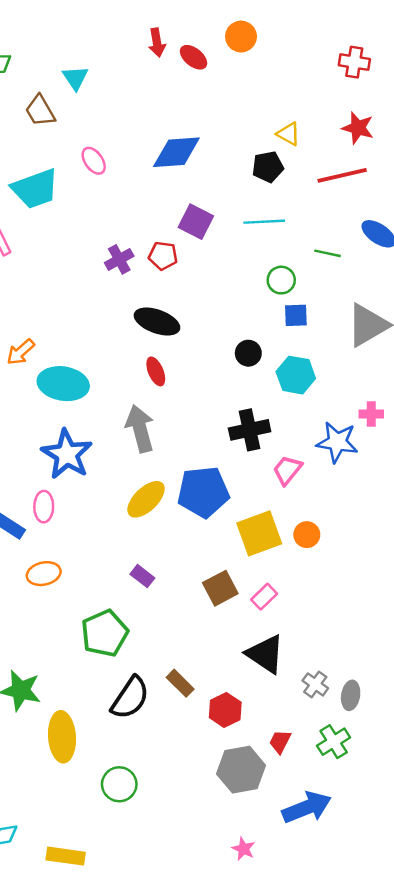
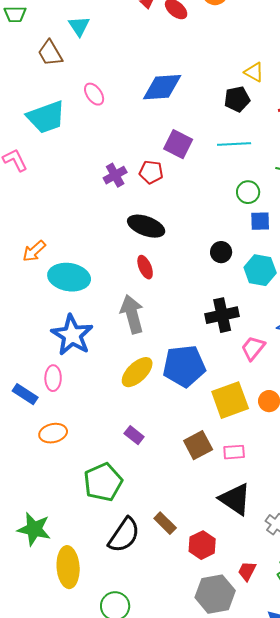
pink rectangle: (264, 597) -> (234, 452), turned 40

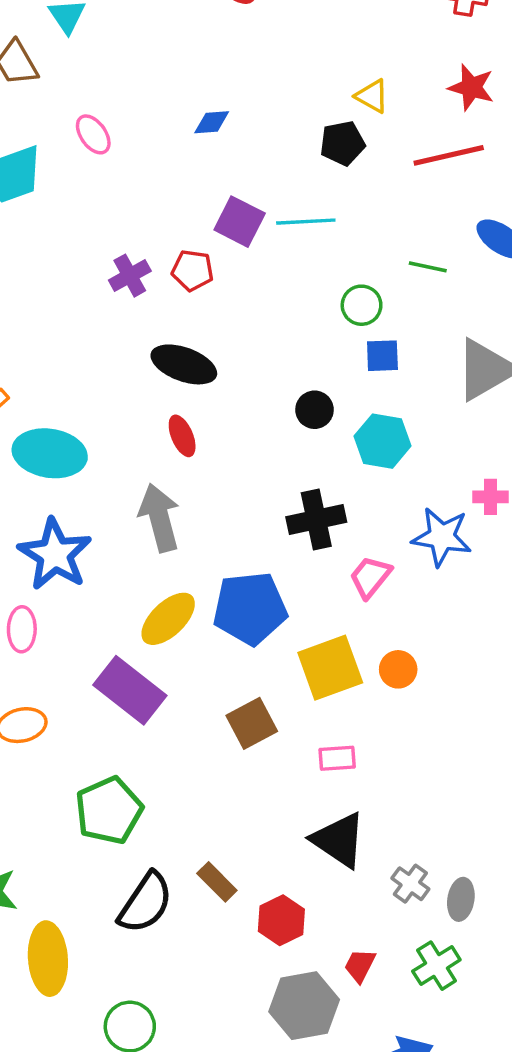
blue diamond: (162, 87) -> (212, 122), size x0.5
cyan line: (234, 144) -> (306, 222), moved
purple rectangle: (134, 435) -> (130, 690), moved, size x2.0
brown square: (198, 445) -> (252, 723), moved

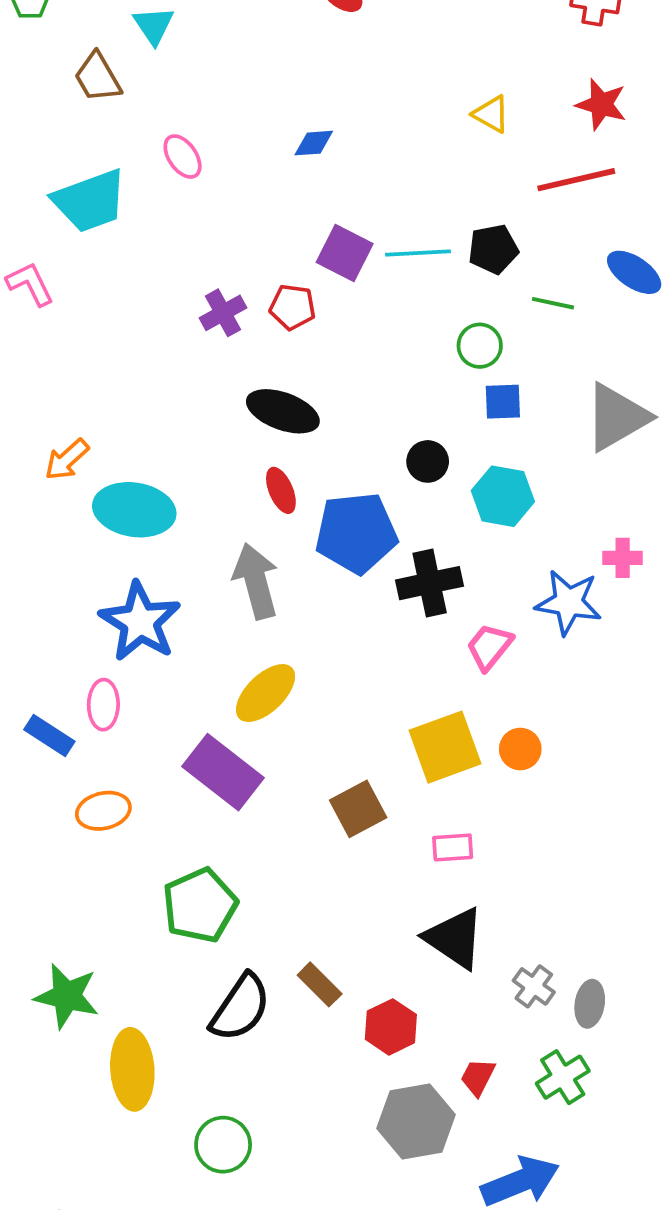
black pentagon: (342, 143) -> (493, 249), moved
blue pentagon: (250, 608) -> (356, 533), moved

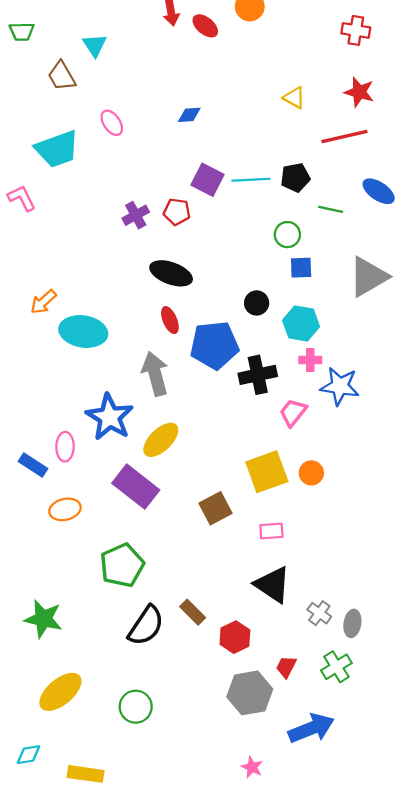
pink cross: (623, 558) -> (310, 360), moved
blue star: (140, 622) -> (109, 417), moved
yellow ellipse: (132, 1069) -> (60, 692), moved, turned 54

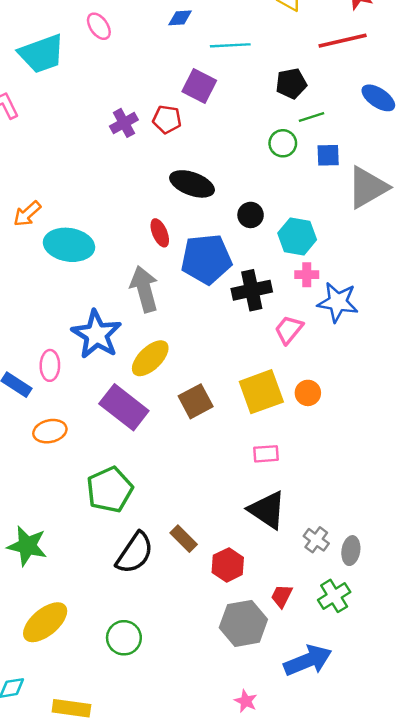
cyan line: (251, 180) -> (230, 45), moved
green line: (331, 209) -> (311, 117), moved, turned -30
blue square: (301, 268) -> (328, 155), moved
black ellipse: (171, 273) -> (192, 184), moved
brown square: (216, 508) -> (196, 401), moved

